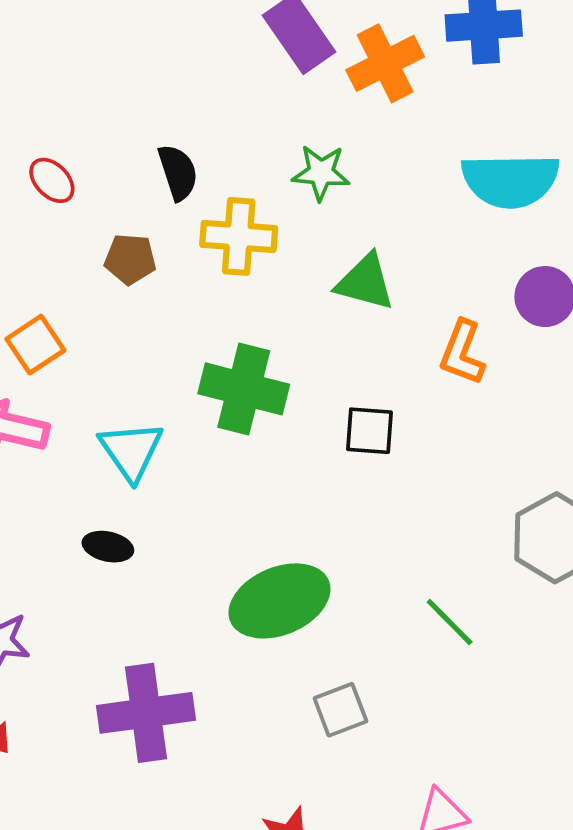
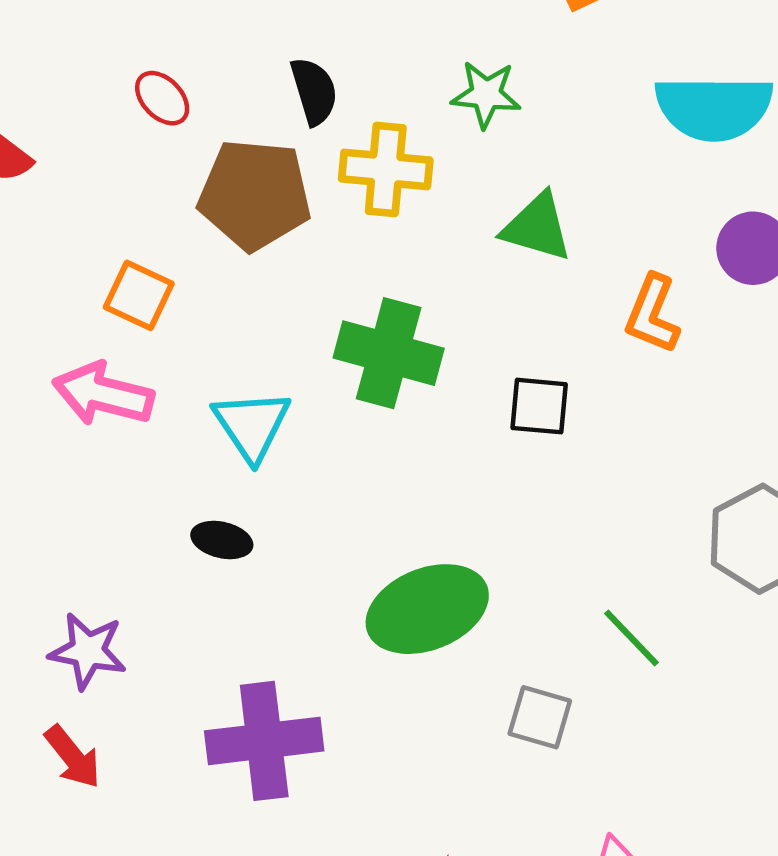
brown pentagon: (130, 259) -> (255, 195), size x1.8
orange square: (35, 345) -> (139, 295), turned -32
gray square: (340, 710) -> (540, 717), moved, turned 36

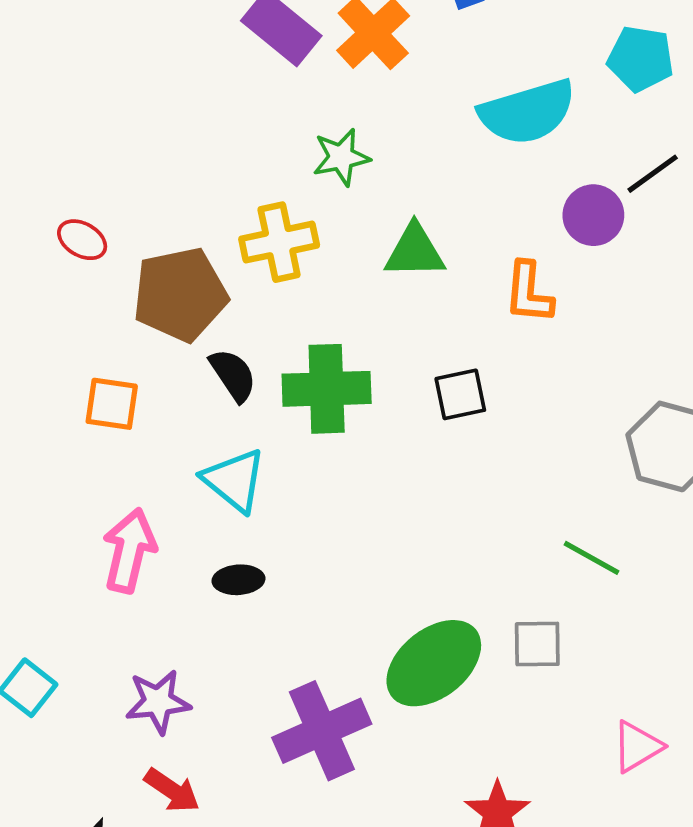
black semicircle: (314, 91) -> (233, 375), moved
pink arrow: (103, 394) -> (129, 550), moved, turned 106
green ellipse: (427, 609) -> (434, 663), moved

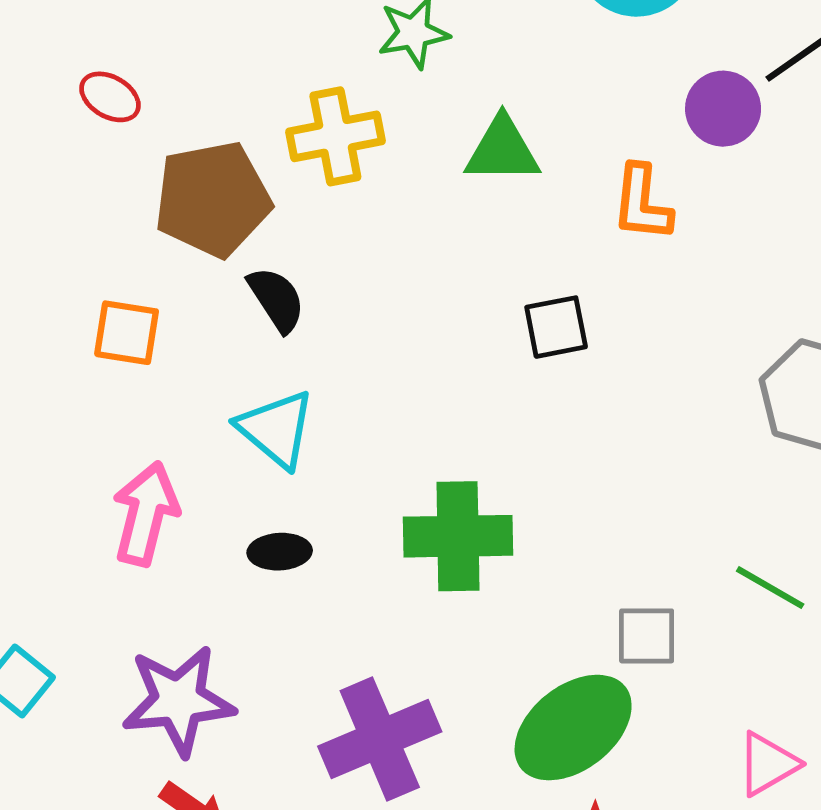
red ellipse: (82, 240) -> (110, 97), moved
green cross: (327, 389) -> (458, 536), moved
green line: (591, 558) -> (770, 588), moved
green ellipse: (434, 663) -> (573, 728), moved
purple star: (158, 702) -> (178, 700), size x1.4

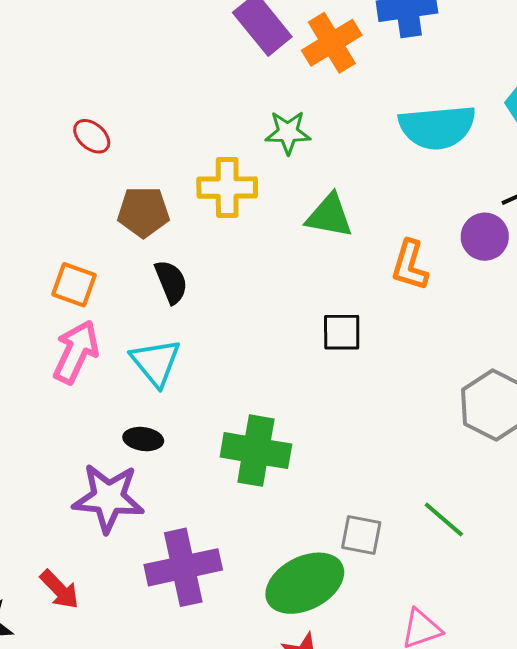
purple circle: (723, 109) -> (485, 237), moved
brown pentagon: (213, 199) -> (143, 212), size x0.7
pink arrow: (146, 514) -> (76, 352), moved
purple star: (178, 700) -> (108, 498), moved

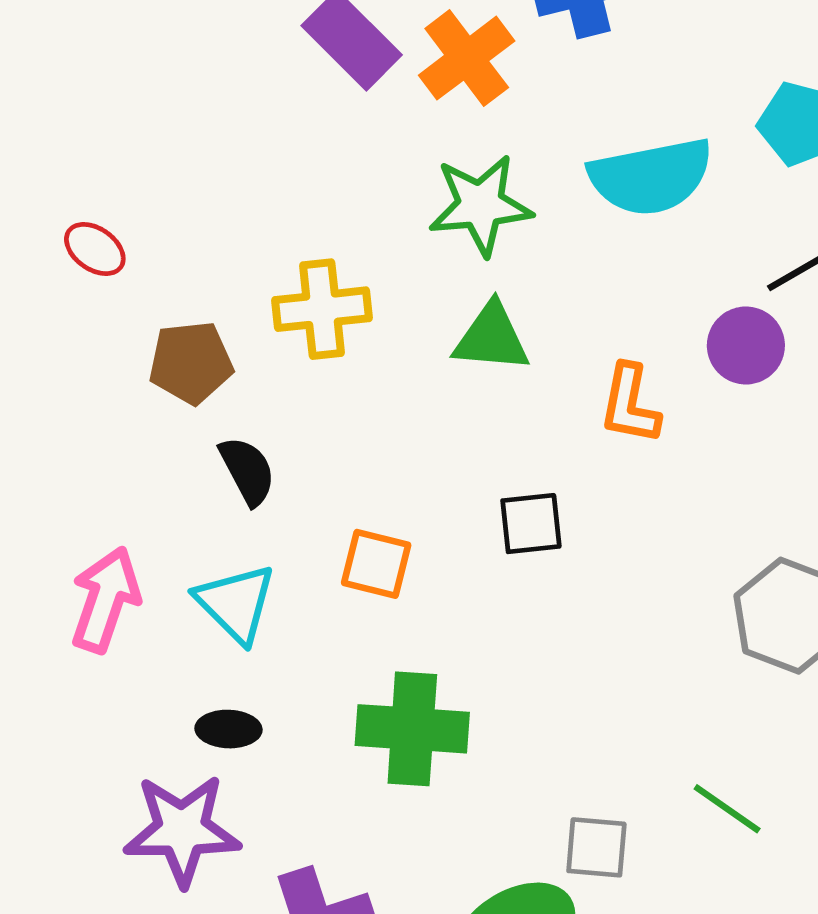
green star: (288, 132) -> (480, 205), moved, size x1.4
orange square: (74, 285) -> (376, 564), moved

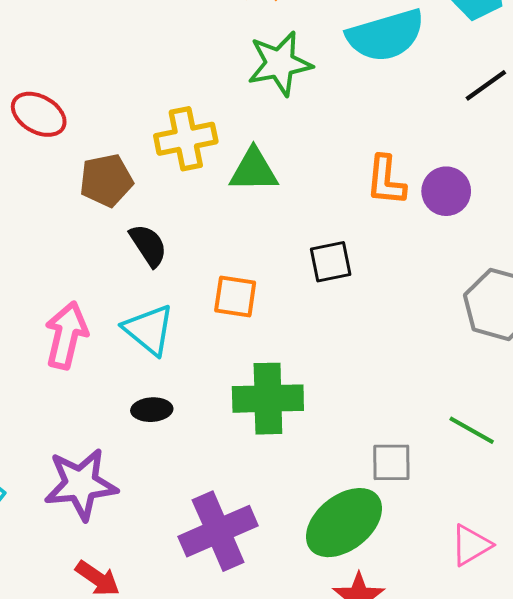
red ellipse: (95, 249) -> (39, 114), size x1.4
green triangle: (492, 338) -> (254, 170), moved
purple circle: (746, 345) -> (446, 191), moved
purple star: (182, 830) -> (81, 484), moved

